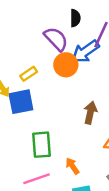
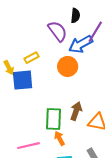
orange circle: (66, 65) -> (68, 66), moved
brown arrow: (90, 113) -> (76, 111), moved
green rectangle: (41, 145) -> (53, 119), moved

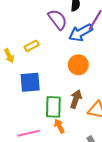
orange circle: (68, 66) -> (78, 65), moved
blue square: (23, 80) -> (30, 82), moved

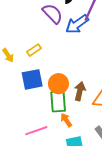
yellow rectangle: (32, 46) -> (34, 50), moved
orange circle: (78, 65) -> (58, 84), moved

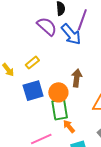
blue arrow: (77, 24) -> (71, 34), turned -90
brown arrow: (80, 91) -> (77, 78), moved

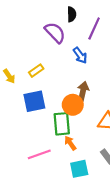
blue arrow: (71, 34) -> (80, 55), moved, size x0.7
orange circle: (58, 92) -> (73, 105), moved

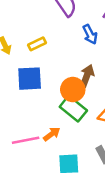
green rectangle: (62, 124) -> (73, 109), moved, turned -55
orange arrow: (70, 143) -> (52, 134), moved, turned 80

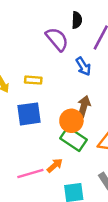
yellow rectangle: (37, 44) -> (33, 80), turned 35

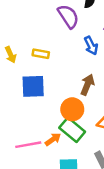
orange circle: (71, 121) -> (72, 109), moved
green rectangle: (74, 139) -> (72, 130), moved

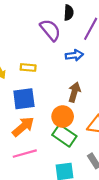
blue arrow: (91, 46) -> (74, 55), turned -66
orange arrow: (53, 139) -> (23, 127), moved, size x1.5

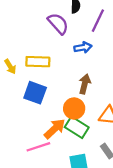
yellow rectangle: (28, 67) -> (38, 62), size x1.5
blue square: (24, 99) -> (35, 93), turned 30
orange arrow: (23, 127) -> (55, 129), moved

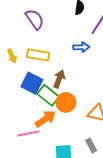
purple semicircle: (58, 24) -> (35, 19), moved
brown arrow: (85, 84) -> (59, 79), moved
green rectangle: (77, 127) -> (48, 95), moved

